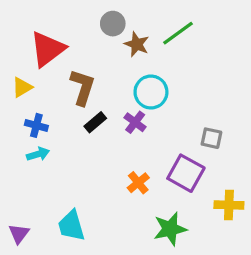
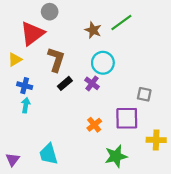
gray circle: (113, 24) -> (50, 12), moved
cyan arrow: (38, 154) -> (26, 105), turned -64
purple square: (186, 173) -> (127, 118), turned -30

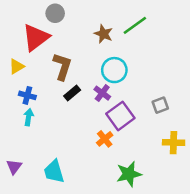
gray square: (144, 94) -> (160, 105), turned -32
purple square: (127, 118) -> (120, 116), moved, turned -35
yellow cross: (156, 140) -> (174, 143), moved
purple triangle: (13, 159) -> (14, 167), moved

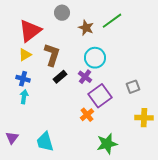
gray circle: (55, 13) -> (62, 13), moved
yellow triangle: (16, 66) -> (25, 55), moved

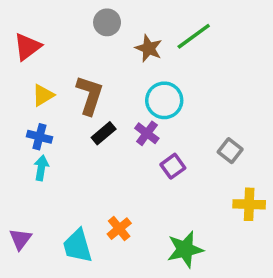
red triangle: (30, 31) -> (27, 47), moved, size x0.7
gray square: (133, 87) -> (230, 151), turned -32
purple square: (100, 96) -> (173, 166), size x0.6
orange cross: (87, 115) -> (119, 229), moved

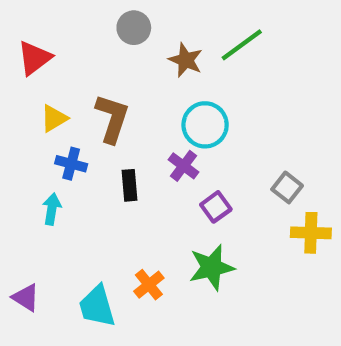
black rectangle: (104, 133) -> (129, 185), moved, turned -55
blue cross: (39, 137) -> (71, 164), moved
yellow cross: (249, 204) -> (311, 233), moved
purple triangle: (20, 239) -> (26, 298), turned -35
green star: (185, 249) -> (212, 267), moved

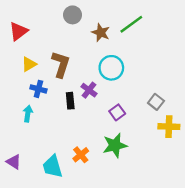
purple cross: (183, 166) -> (89, 90), moved

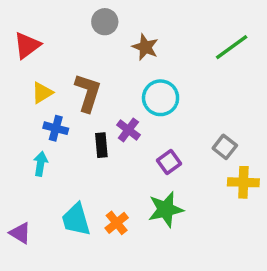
green line: (131, 24) -> (232, 47), moved
cyan trapezoid: (53, 167) -> (76, 220), moved

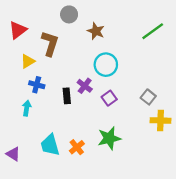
brown L-shape: (88, 93) -> (50, 43), moved
purple square: (169, 162) -> (109, 98), moved

